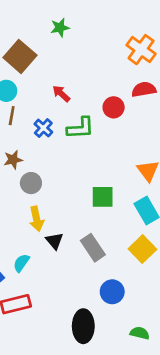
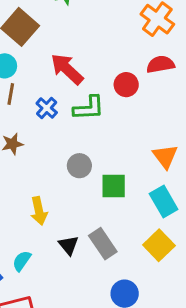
red arrow: (61, 94) -> (67, 69), size x1.6
gray circle: (31, 183) -> (79, 166), moved
black triangle: (54, 241) -> (68, 245), moved

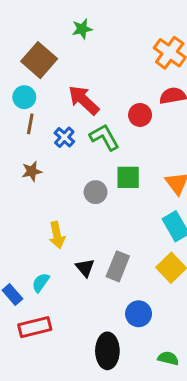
green L-shape: (89, 108) -> (104, 137), turned -116
green square: (114, 186) -> (128, 177), moved
gray rectangle: (103, 244) -> (118, 266), turned 56

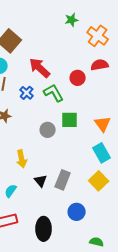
green star: (82, 29) -> (72, 20), moved
black ellipse: (107, 351) -> (44, 229), moved

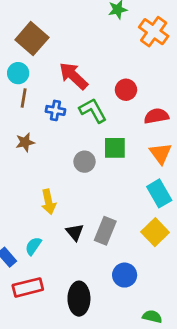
red semicircle: (100, 65) -> (156, 116), moved
blue cross: (27, 93) -> (55, 110), turned -32

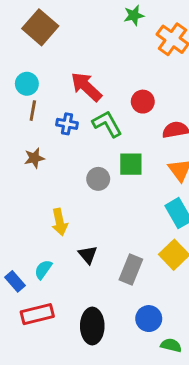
brown square: (32, 39) -> (40, 27), moved
gray rectangle: (105, 231) -> (131, 270), moved
blue circle: (125, 275) -> (149, 319), moved

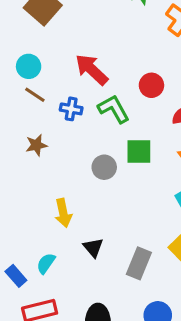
brown line: (33, 111) -> (35, 95), turned -66

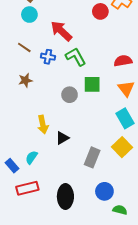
cyan circle: (29, 66) -> (29, 15), moved
red circle: (151, 85) -> (100, 11), moved
black triangle: (93, 248) -> (62, 138), moved, turned 40

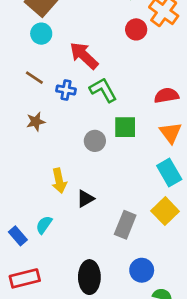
red rectangle: (27, 188) -> (25, 278), moved

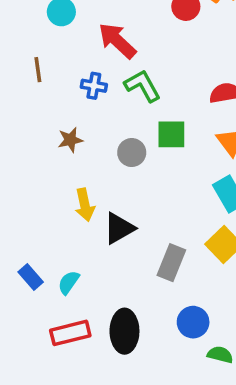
brown line: (34, 78) -> (38, 70), moved, turned 48
brown star: (36, 122) -> (70, 140), moved
black triangle: (85, 199) -> (119, 228), size x1.4
cyan semicircle: (44, 225) -> (69, 282), moved
red rectangle: (25, 278) -> (70, 333), moved

